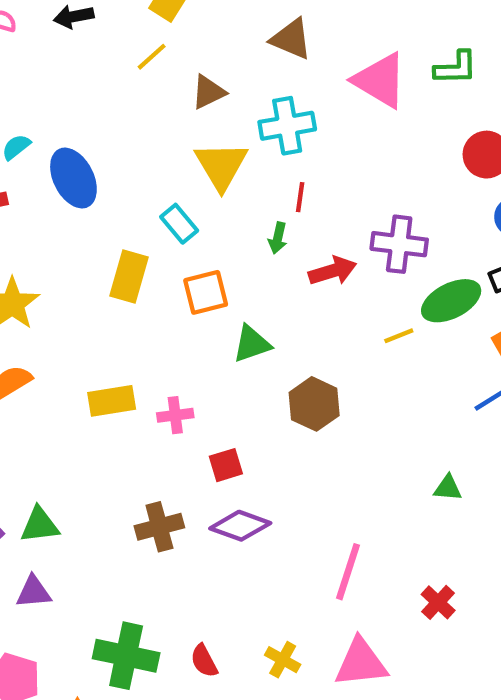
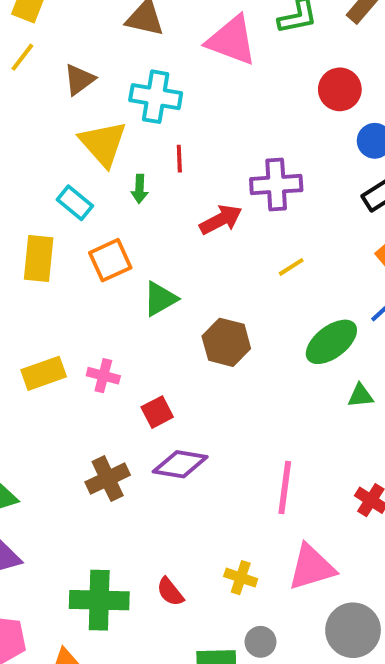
cyan cross: (287, 126) -> (156, 97), turned 30
green arrow: (278, 238) -> (140, 189), moved
green ellipse: (451, 301) -> (331, 342), moved
pink cross: (175, 415) -> (103, 376), turned 32

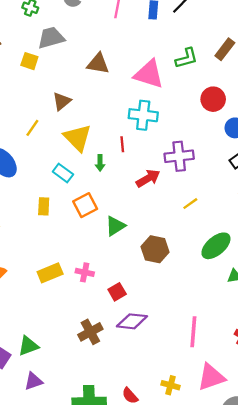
yellow line: (22, 57) -> (32, 128), moved
cyan cross: (156, 97) -> (143, 115), moved
yellow rectangle: (39, 259) -> (44, 206), size x0.7

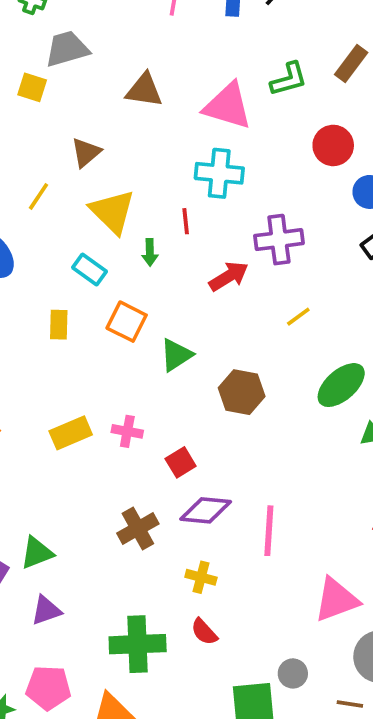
orange square: (85, 205) -> (127, 322), turned -35
pink line: (193, 332) -> (269, 531), moved
yellow cross: (171, 385) -> (201, 577), moved

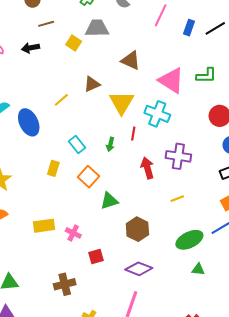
yellow triangle: (112, 212) -> (122, 103), moved
red arrow: (229, 276) -> (147, 168), turned -90
purple diamond: (206, 510) -> (139, 269), moved

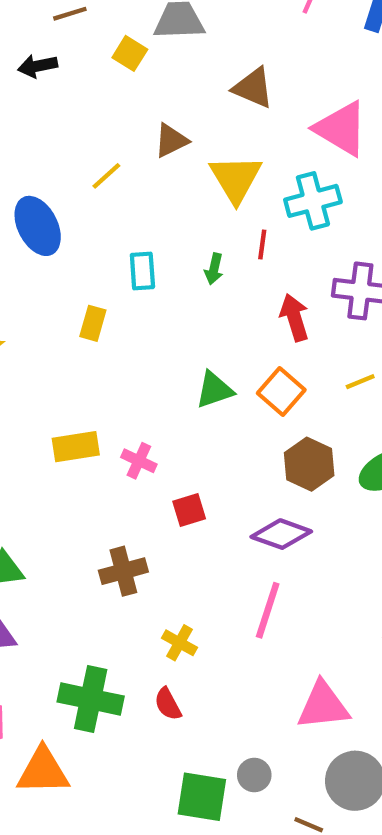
cyan cross: (157, 114) -> (313, 201), turned -35
cyan rectangle: (77, 145) -> (142, 271), turned 36
orange square: (89, 177) -> (281, 392), moved
brown hexagon: (137, 229) -> (309, 464), moved

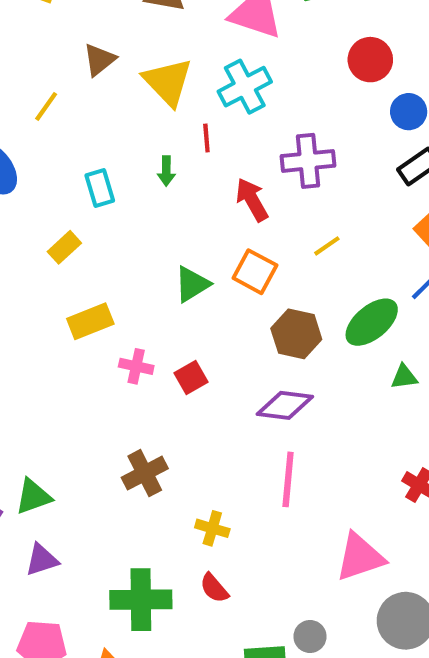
yellow rectangle: (93, 323) -> (64, 247), turned 44
yellow rectangle: (76, 447) -> (90, 321), moved
red square: (189, 510) -> (191, 377), moved

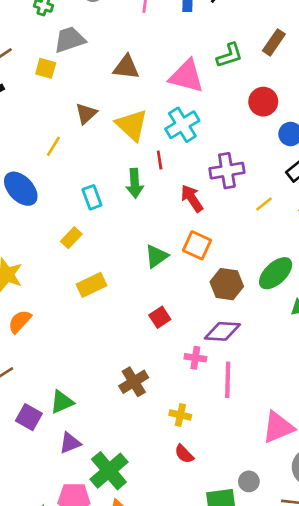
green arrow: (166, 171) -> (135, 183), size x1.5
yellow line: (327, 246) -> (264, 204), moved
pink cross: (136, 366) -> (195, 358), moved
green cross: (141, 600) -> (109, 471), moved, turned -36

